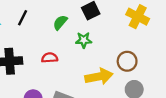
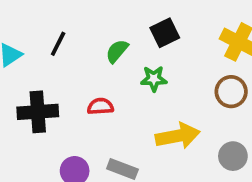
brown circle: (127, 61) -> (231, 92), moved

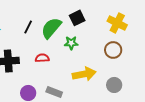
black line: (58, 44) -> (28, 27), moved
green semicircle: (117, 51) -> (51, 28), size x1.6

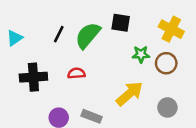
black square: (77, 18) -> (121, 23), turned 35
green star: (71, 43) -> (141, 54), moved
yellow arrow: (84, 74) -> (130, 94), turned -30

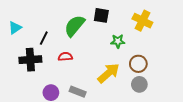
black line: (59, 34) -> (44, 38), moved
brown circle: (166, 63) -> (138, 64), moved

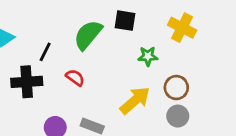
red semicircle: (65, 57) -> (75, 78), turned 40

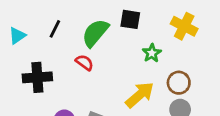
black line: (45, 52) -> (55, 29), moved
green star: (148, 56) -> (152, 53), turned -30
red semicircle: (75, 78) -> (85, 63), moved

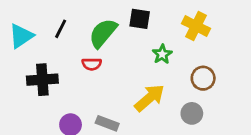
cyan triangle: (17, 36) -> (21, 36), size x1.4
red semicircle: (85, 63) -> (92, 64), turned 144
brown circle: (179, 83) -> (203, 78), moved

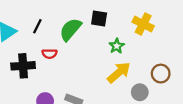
red semicircle: (92, 64) -> (50, 54), moved
brown circle: (203, 78) -> (161, 74), moved
yellow arrow: (149, 98) -> (119, 72), moved

